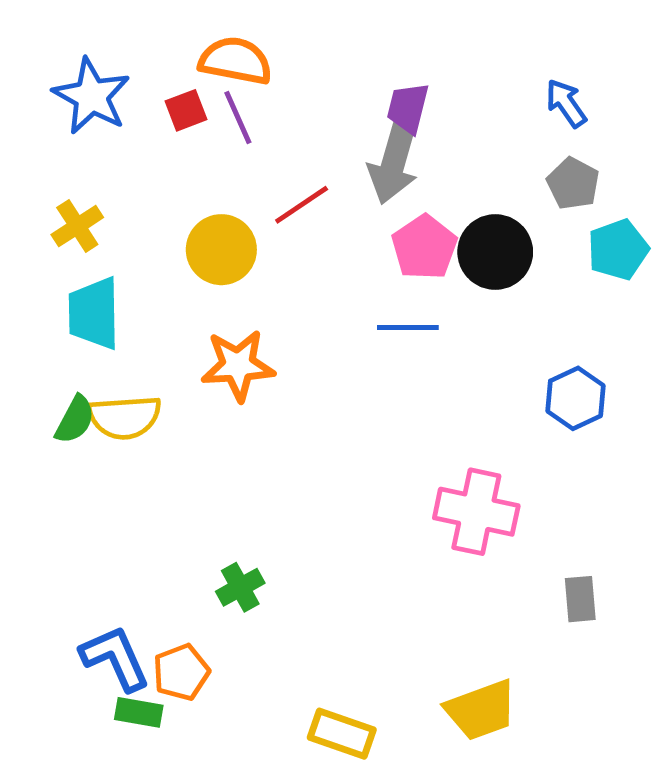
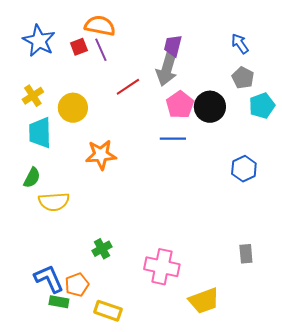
yellow circle: (221, 250) -> (73, 108), moved
yellow semicircle: (125, 417) -> (54, 202), moved
pink cross: (476, 512) -> (162, 267), moved
yellow rectangle: (342, 734) -> (108, 311), moved

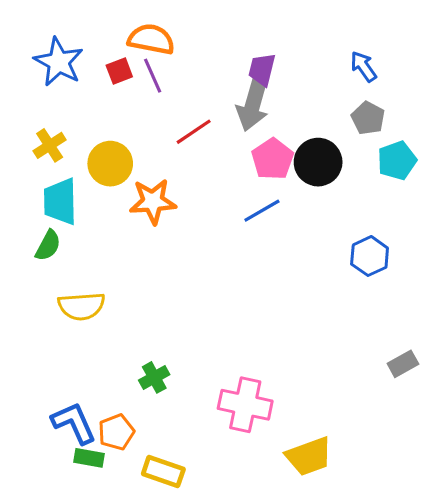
blue line: (173, 139) -> (262, 211), turned -30
orange star: (101, 155) -> (153, 201), moved
green semicircle: (32, 178) -> (48, 245), moved
gray rectangle: (246, 254) -> (403, 364), moved, turned 66

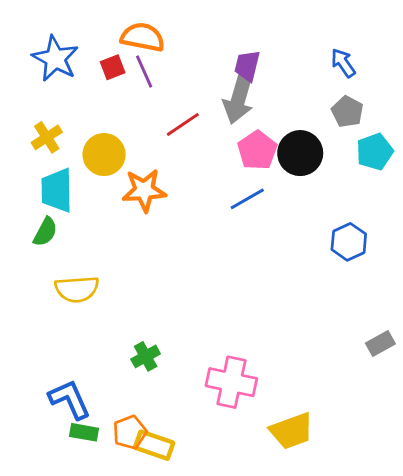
orange pentagon: (116, 432) -> (130, 432), moved

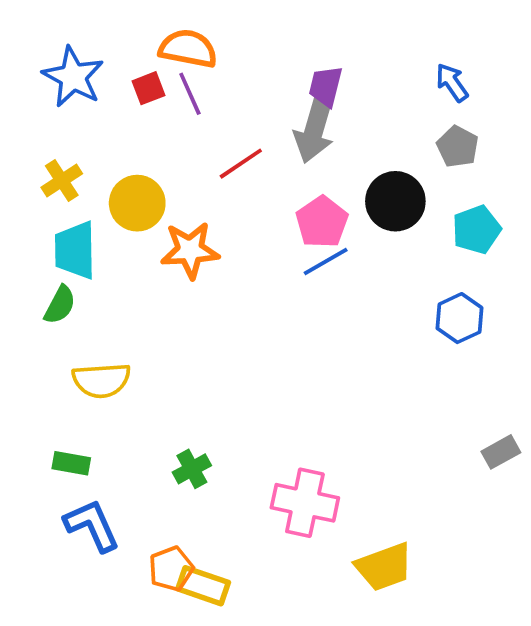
pink pentagon: (257, 150) -> (322, 222), moved
cyan pentagon: (375, 152) -> (476, 230), moved
green rectangle: (84, 432) -> (71, 463), moved

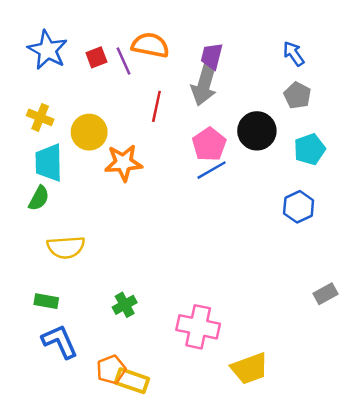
orange semicircle: (188, 49) -> (150, 45), moved
red line: (241, 164) -> (156, 106), turned -44
yellow cross: (62, 181) -> (40, 117), turned -35

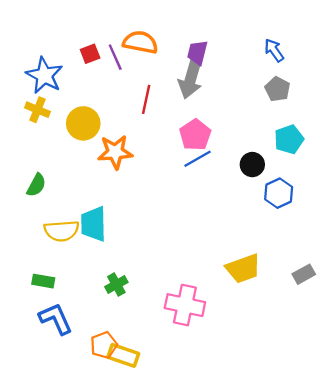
blue star: (47, 50) -> (44, 75), moved
black circle: (257, 131) -> (252, 165), moved, size x0.7
cyan trapezoid: (49, 163) -> (94, 224), moved
yellow trapezoid: (250, 368) -> (243, 268), moved

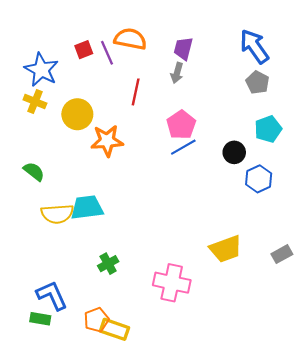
blue arrow: (274, 50) -> (254, 46), size x1.6
gray arrow: (191, 79) -> (177, 73), size x0.6
green semicircle: (36, 185) -> (34, 171), turned -80
cyan trapezoid: (94, 224) -> (87, 207), turned 84
green rectangle: (43, 281) -> (40, 319), moved

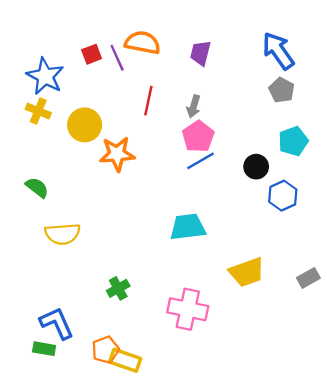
gray arrow: (177, 73) -> (194, 106), moved
cyan trapezoid: (87, 207) -> (188, 227), moved

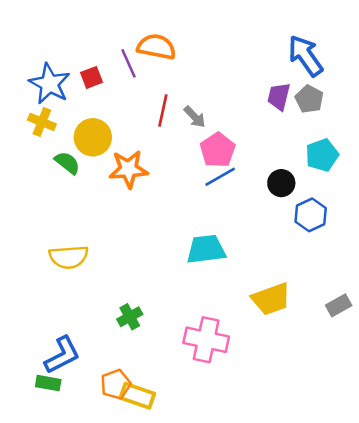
purple trapezoid: (201, 53) -> (279, 97), moved
red square: (92, 54) -> (92, 77), moved
gray arrow: (194, 106) -> (195, 117), moved, turned -60
green semicircle: (37, 188) -> (67, 163), moved
blue L-shape: (57, 323) -> (62, 355), turned 87

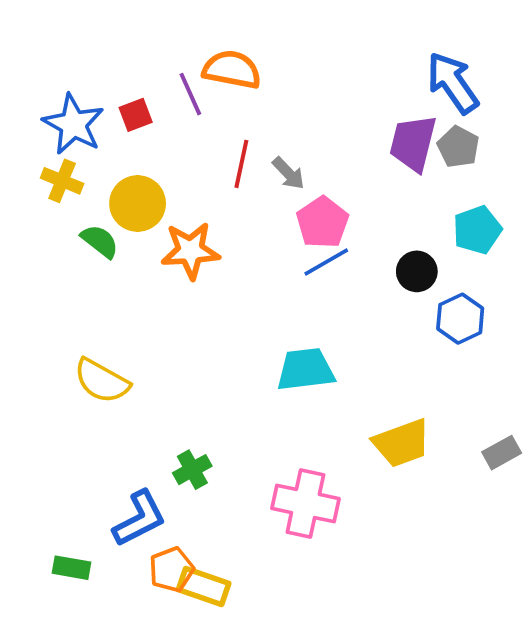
purple trapezoid: (279, 97) -> (413, 143), size x1.4
yellow semicircle: (69, 257) -> (102, 381), turned 33
blue L-shape: (62, 355) -> (139, 519), moved

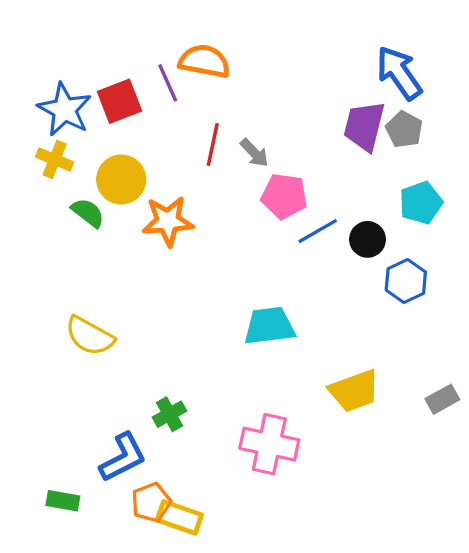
red square: (136, 115) -> (120, 101), size x1.5
pink pentagon: (322, 222) -> (284, 196), turned -30
blue line: (326, 262) -> (318, 231), moved

